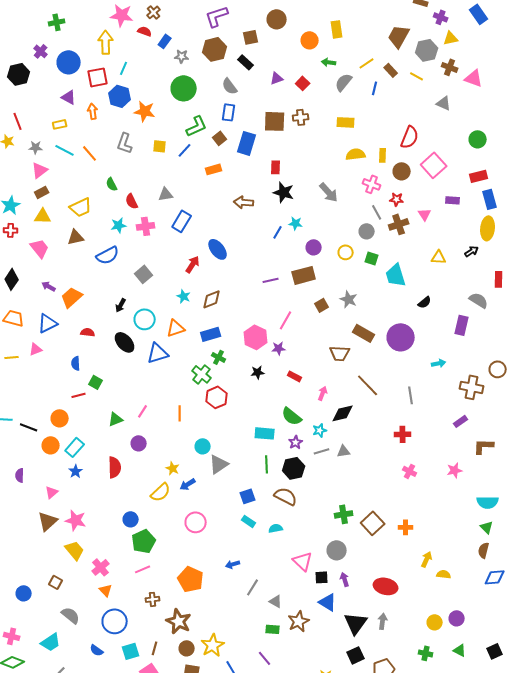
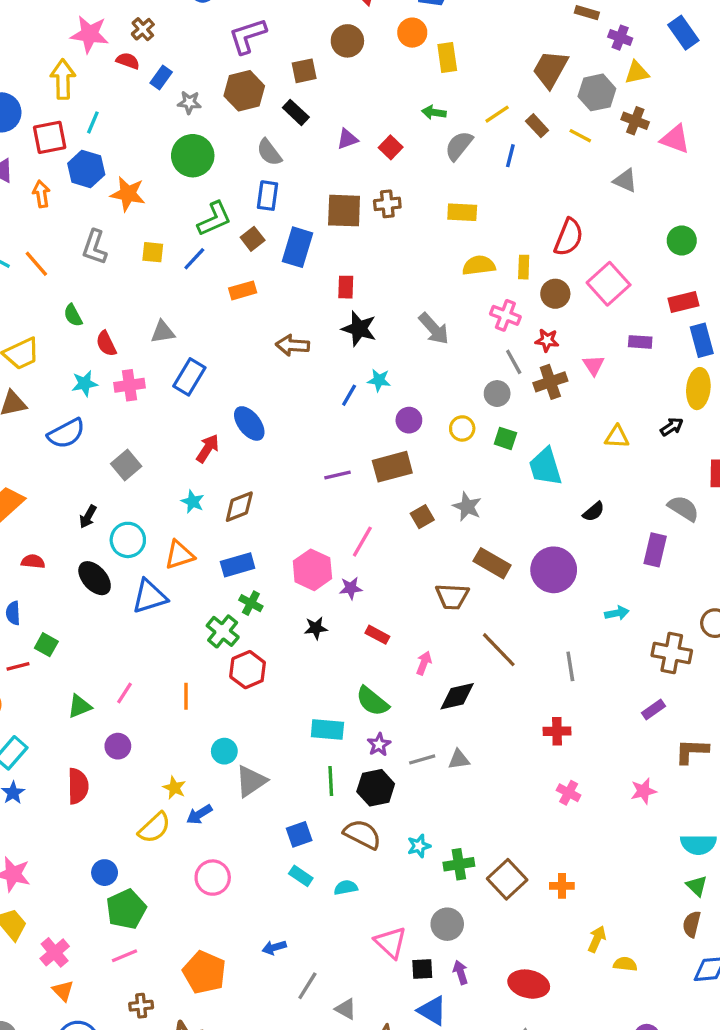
orange circle: (310, 40) -> (412, 33), moved
cyan star: (320, 430) -> (419, 846), moved

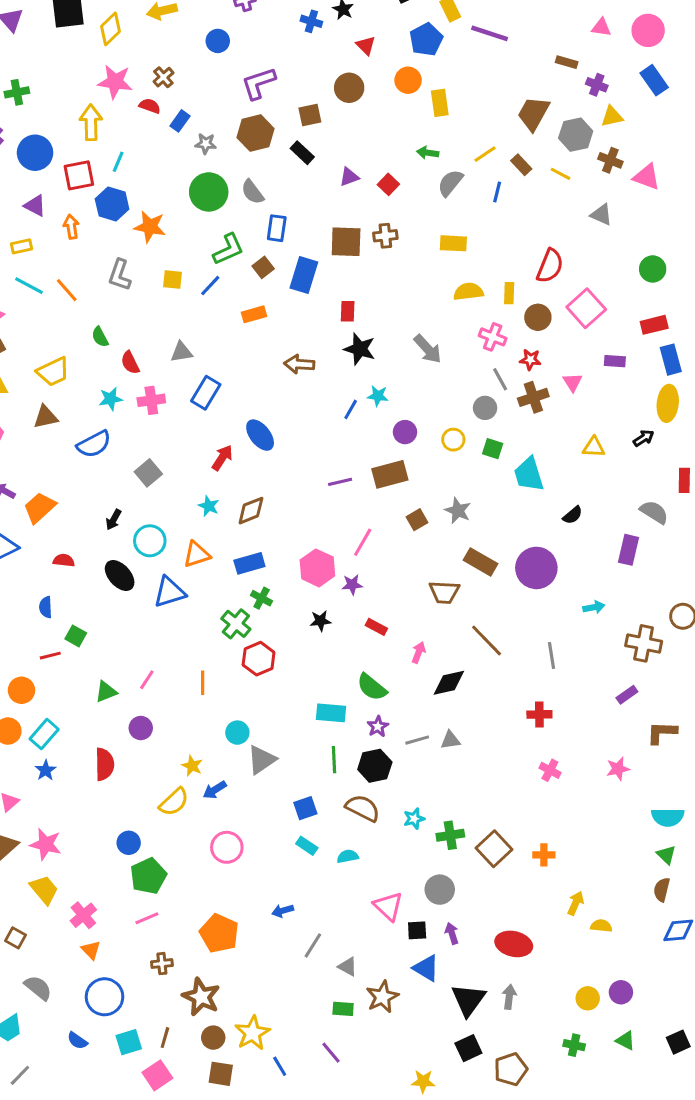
gray semicircle: (269, 152) -> (252, 192), moved

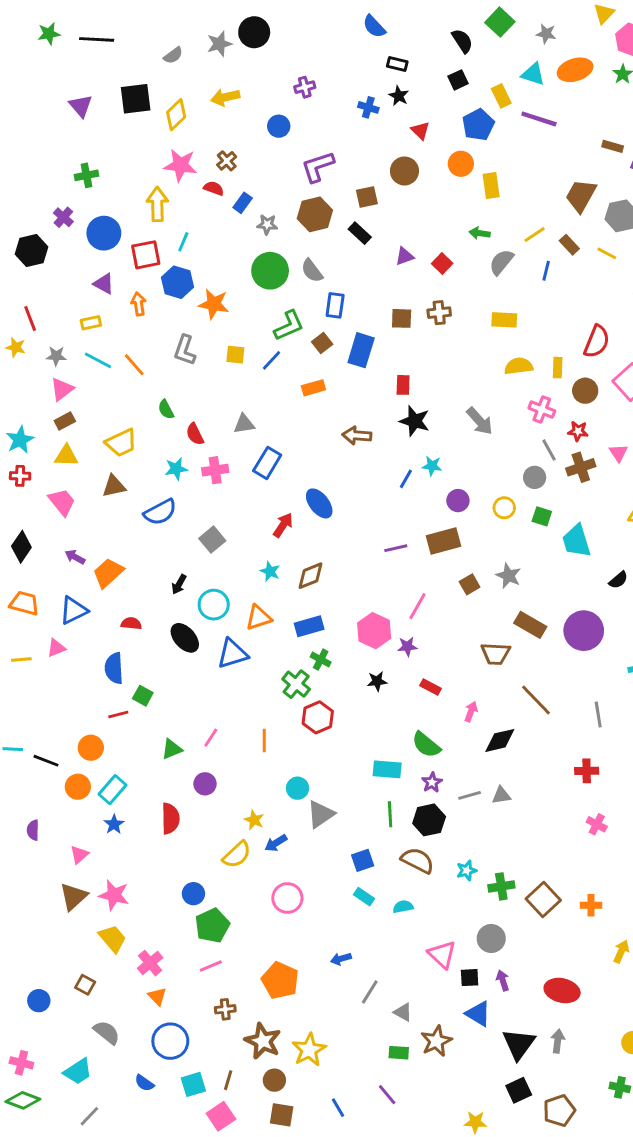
brown square: (346, 242) -> (402, 318), size x0.7
blue semicircle: (46, 607) -> (114, 668), size x1.5
yellow star: (252, 1033) -> (309, 1050), moved

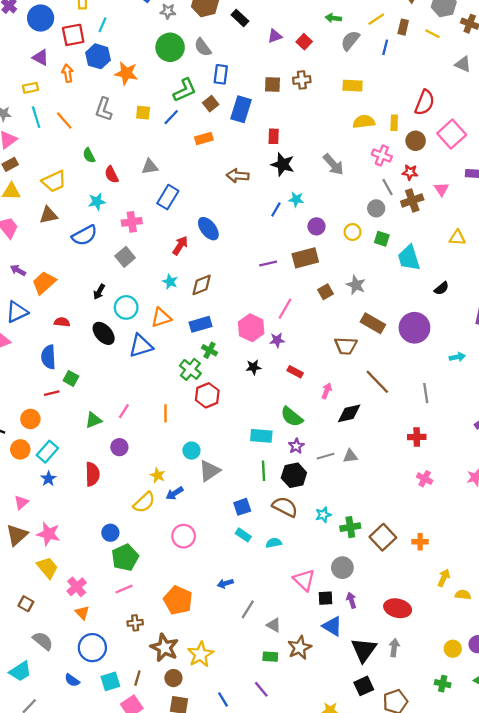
brown rectangle: (569, 245) -> (403, 27), turned 56
cyan line: (98, 360) -> (36, 117), turned 45
pink cross: (215, 470) -> (132, 222), moved

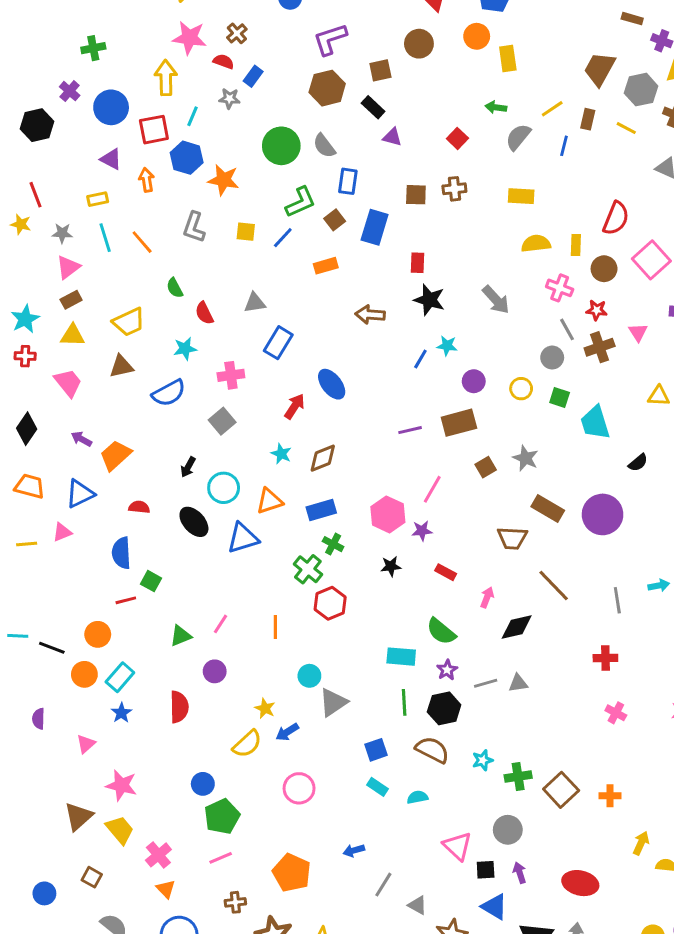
gray star: (168, 11) -> (229, 98), moved
purple triangle: (275, 36) -> (392, 137), moved, turned 35
cyan arrow: (457, 357) -> (659, 586), moved
brown triangle: (17, 535) -> (78, 816), moved

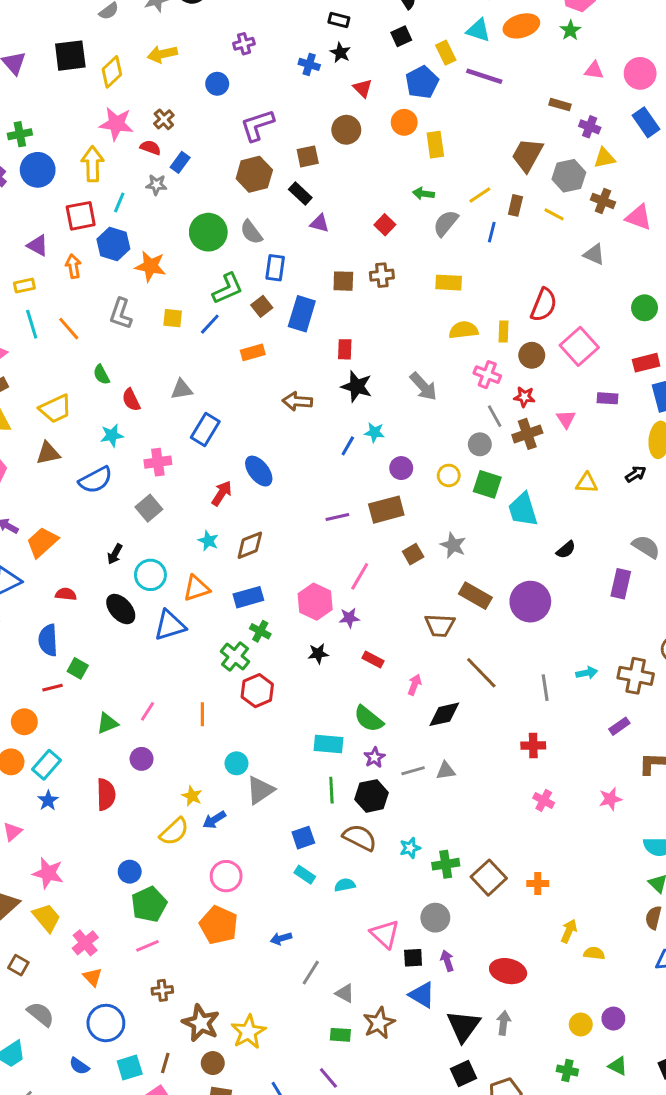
blue circle: (111, 107) -> (38, 170), moved
green square: (560, 397) -> (487, 484), size x1.4
orange pentagon: (292, 873) -> (219, 925), moved

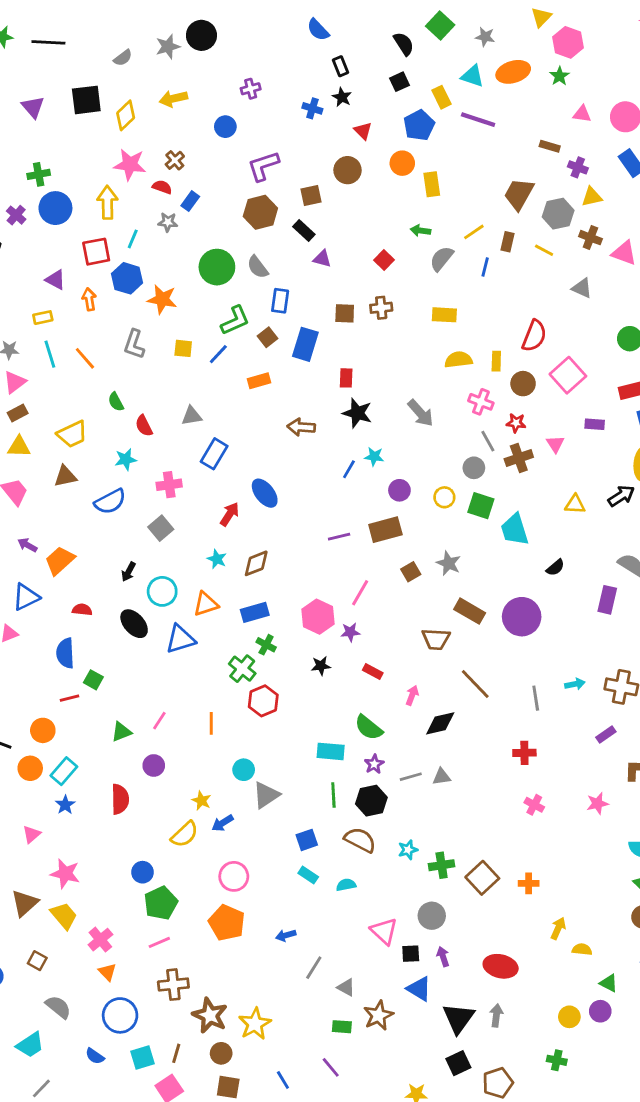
black rectangle: (339, 20) -> (340, 66), turned 54
black arrow: (636, 474) -> (621, 496), size x1.4
brown cross: (162, 990) -> (173, 985), size x1.5
green triangle: (618, 1066) -> (609, 983), moved

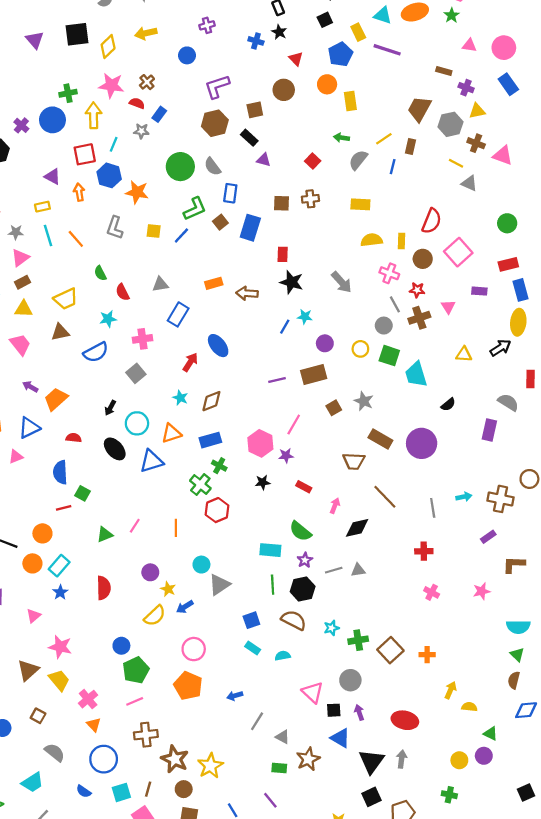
green cross: (39, 174) -> (68, 93), moved
yellow line: (544, 250) -> (456, 163), moved
orange rectangle: (259, 381) -> (214, 283), moved
purple circle: (154, 765) -> (150, 572), moved

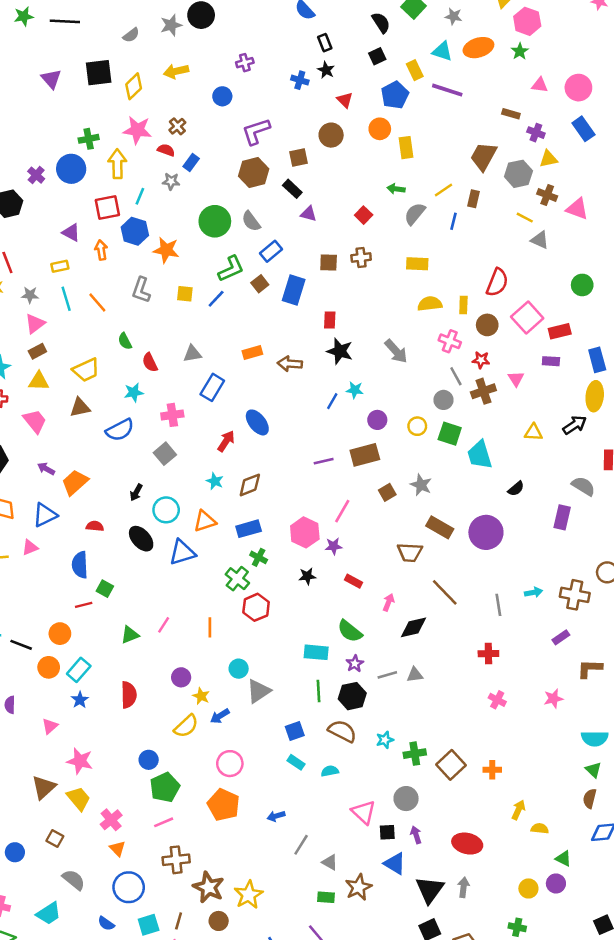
blue rectangle: (230, 193) -> (271, 251), turned 42
red rectangle: (508, 264) -> (560, 331), moved

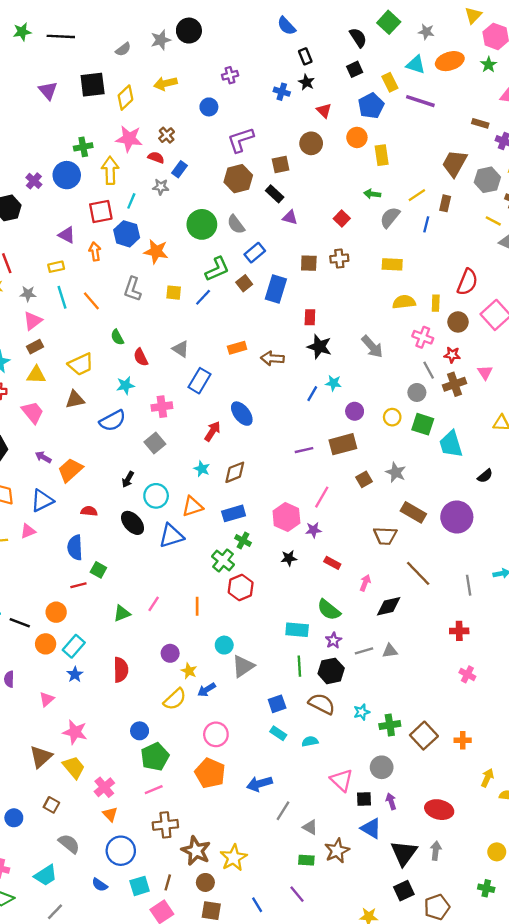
gray triangle: (192, 354) -> (181, 349), turned 42
blue arrow: (276, 816) -> (259, 784), size x1.5

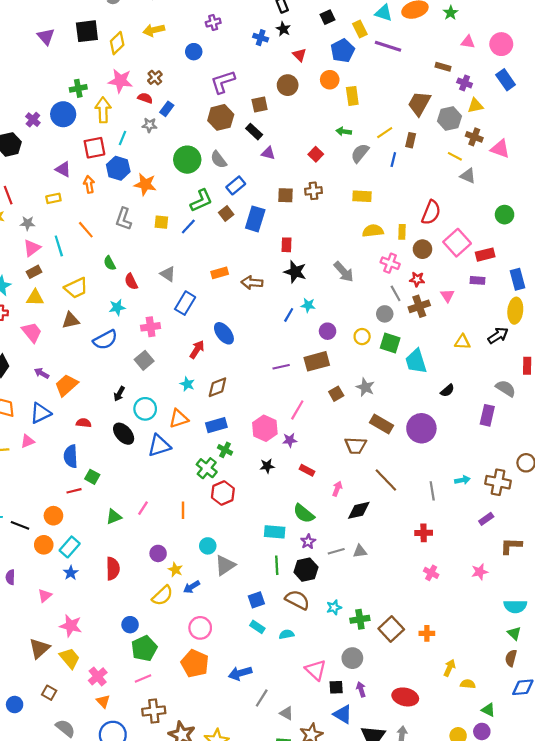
cyan line: (62, 297) -> (59, 246), moved

